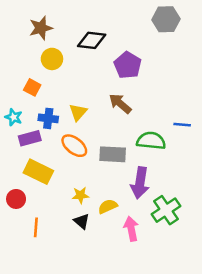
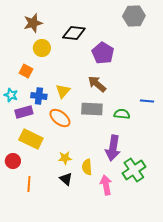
green semicircle: (151, 141) -> (122, 114), size x0.7
gray rectangle: (113, 154) -> (92, 109), moved
yellow semicircle: (108, 206) -> (87, 167), turned -70

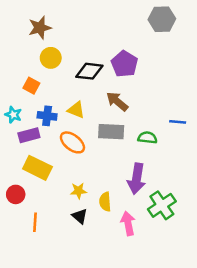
black diamond: (74, 33) -> (89, 71), moved
yellow triangle: (63, 91) -> (76, 110), turned -49

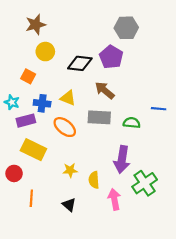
gray hexagon: (162, 19) -> (126, 28), moved
black triangle: (80, 216) -> (69, 205), moved

